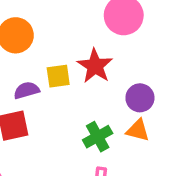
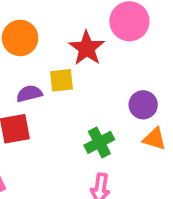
red star: (95, 66) -> (87, 48), moved
orange triangle: (138, 130) -> (154, 139), moved

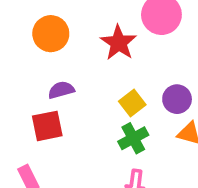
yellow square: (62, 80) -> (132, 103), moved, turned -30

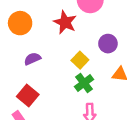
purple circle: (177, 99) -> (108, 44), moved
red square: (47, 126) -> (28, 96), moved, turned -30

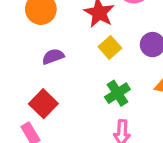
yellow square: (80, 60) -> (110, 47), moved

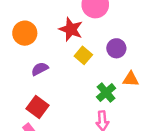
green cross: (117, 93) -> (106, 93), moved

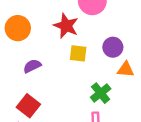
yellow square: (83, 55) -> (78, 53), turned -35
orange triangle: (131, 79) -> (126, 69), moved

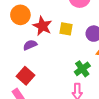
red star: (66, 26) -> (42, 26), moved
yellow square: (78, 53) -> (66, 29), moved

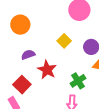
red star: (42, 26) -> (47, 70), moved
yellow square: (66, 29) -> (64, 41), turned 32

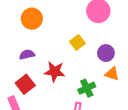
purple semicircle: (28, 55) -> (27, 55), moved
red star: (47, 70) -> (55, 72), turned -30

